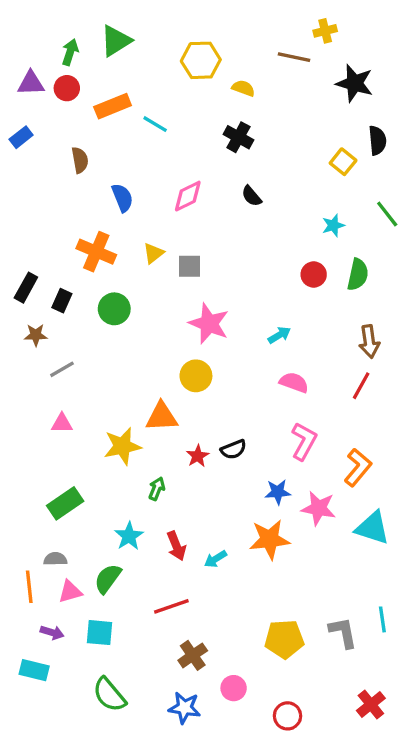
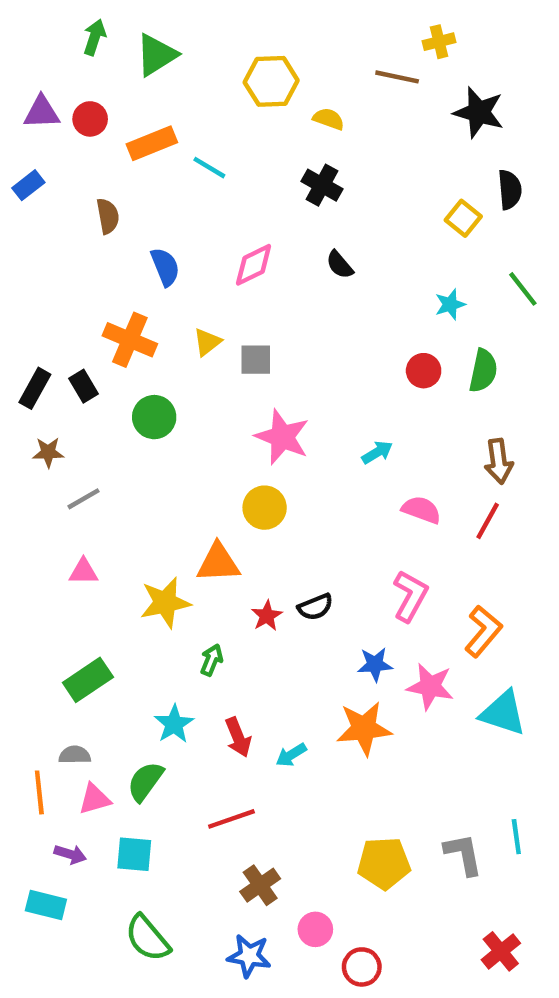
green arrow: (70, 52) -> (95, 37), moved
black rectangle: (62, 301) -> (83, 386), moved, turned -55
pink semicircle: (294, 382) -> (421, 510), moved
red circle: (287, 716) -> (362, 967), moved

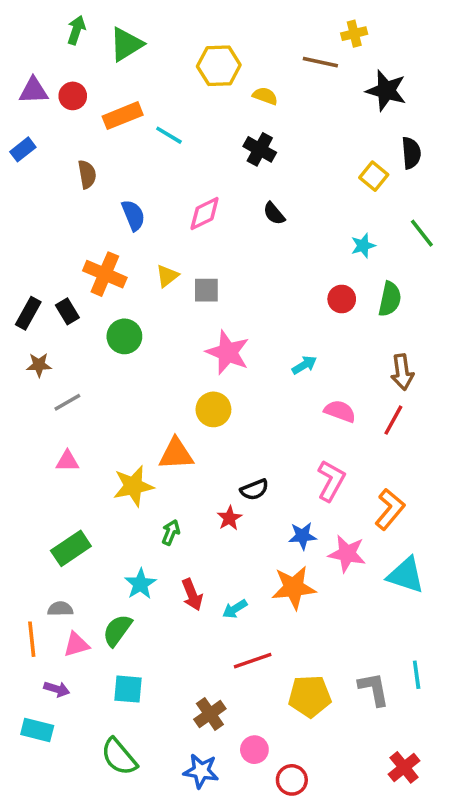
red star: (267, 616) -> (229, 518), moved
red line: (231, 819) -> (253, 661), moved
cyan square: (134, 854) -> (128, 689), moved

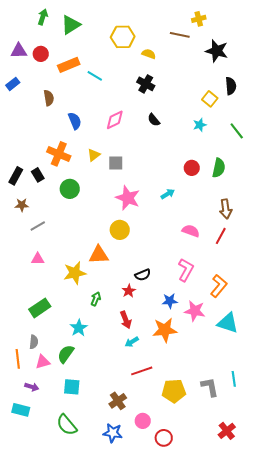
cyan star: (363, 246) -> (200, 125), moved
cyan arrow: (304, 365) -> (168, 194), moved
red arrow: (192, 595) -> (126, 320), moved
gray semicircle: (60, 609) -> (34, 342), turned 96

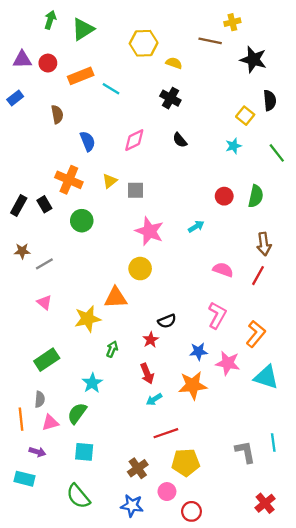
brown star: (22, 205) -> (22, 251), moved
pink triangle: (38, 259) -> (44, 302), turned 40
yellow pentagon: (174, 391) -> (186, 462), moved

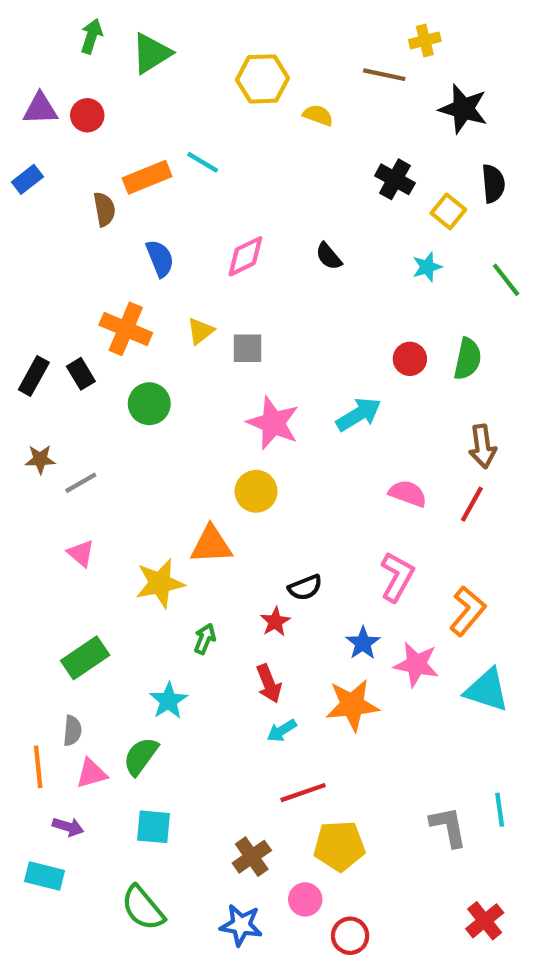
orange rectangle: (81, 76) -> (147, 177), moved
black cross: (170, 98) -> (395, 179), moved
cyan arrow: (196, 227) -> (359, 414), size x1.5
blue star: (198, 351) -> (363, 643), turned -30

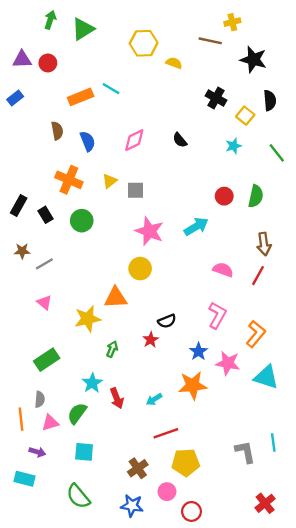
brown semicircle: (104, 209) -> (57, 131), moved
black rectangle: (81, 374) -> (46, 215), moved
red arrow: (269, 684) -> (117, 398), moved

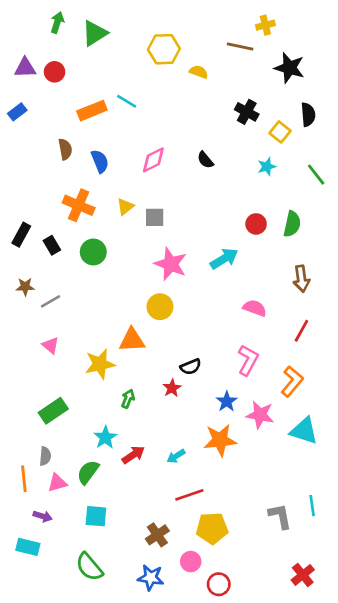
red line: (258, 276) -> (301, 331), moved
red arrow: (117, 398) -> (133, 455), turned -102

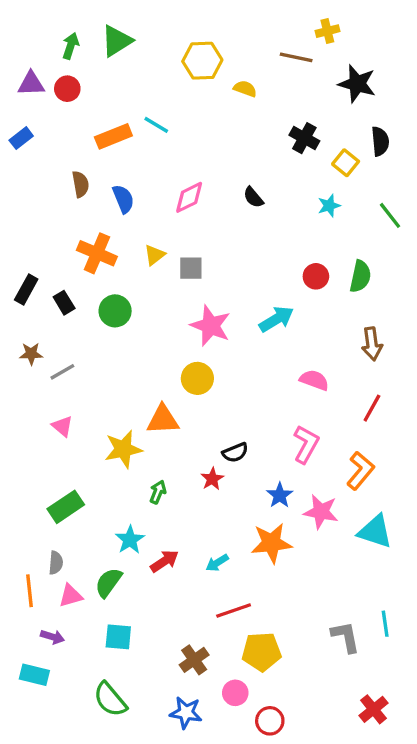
green arrow: (57, 22) -> (71, 46), moved

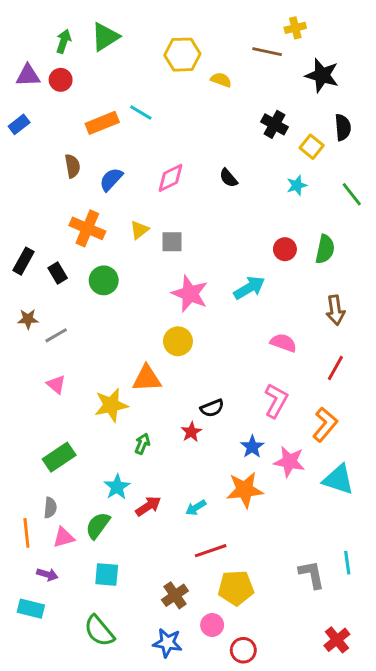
blue semicircle: (123, 199) -> (111, 179), turned -115

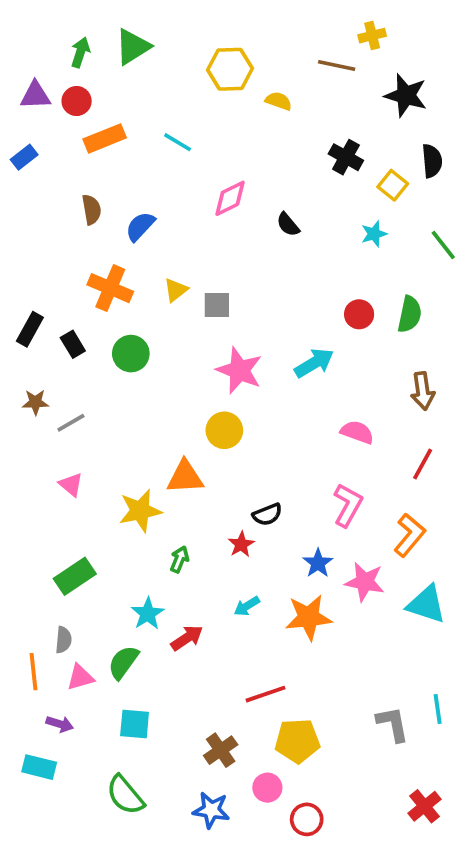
orange rectangle: (102, 123) -> (105, 138), moved
pink diamond: (171, 178) -> (230, 198), moved
cyan arrow: (196, 508) -> (247, 606), moved

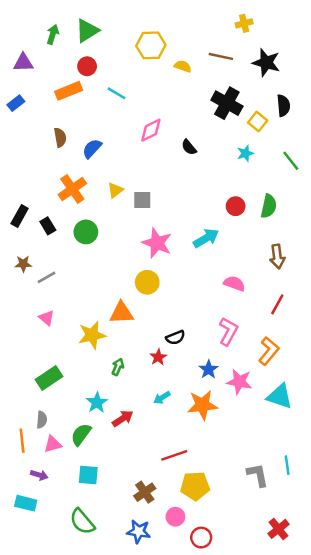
brown line: (337, 65) -> (221, 56), moved
red circle: (77, 101) -> (87, 66), moved
black cross: (346, 157) -> (227, 103), size x1.4
orange cross: (110, 288) -> (72, 189), turned 32

